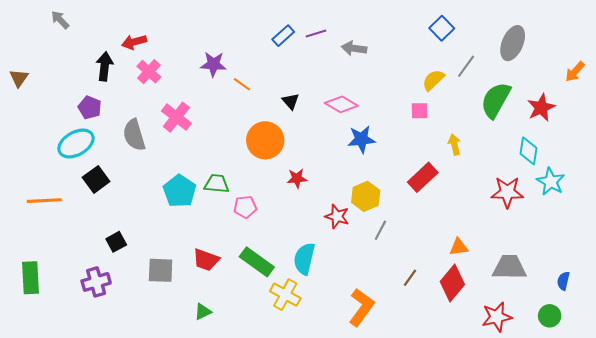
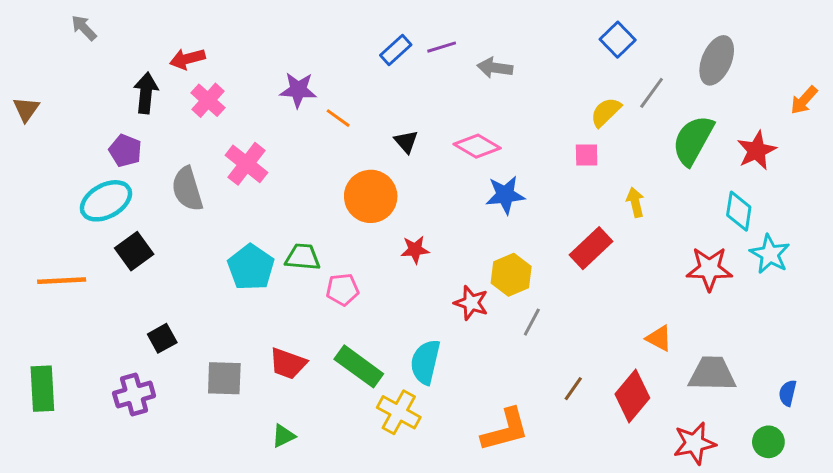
orange triangle: (459, 247) -> (659, 338), moved, turned 36
orange L-shape: (361, 307) -> (505, 430), turned 39

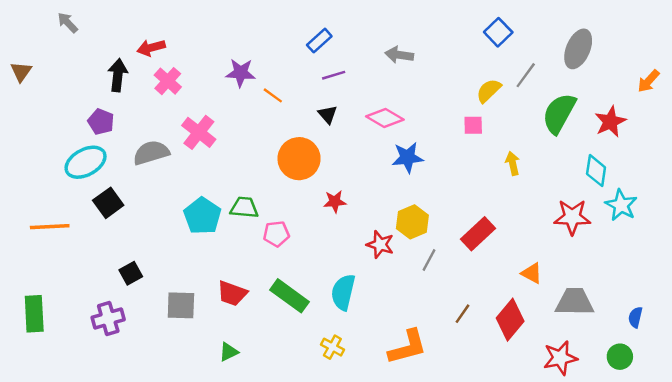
purple line: (442, 47) -> (334, 75), moved
brown triangle: (26, 109) -> (21, 72), moved
gray semicircle: (187, 189) -> (151, 153), turned 90
red rectangle: (591, 248) -> (478, 234), moved
yellow cross: (399, 412) -> (332, 347), moved, size x0.7

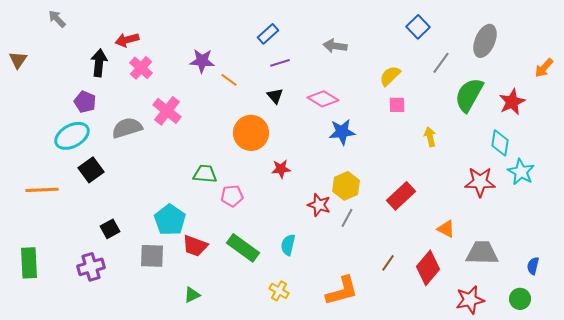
yellow semicircle: (489, 91) -> (390, 76), moved
cyan pentagon: (202, 216) -> (170, 220), moved
gray line: (429, 260) -> (347, 218), moved
cyan semicircle: (343, 292) -> (288, 245), size x0.7

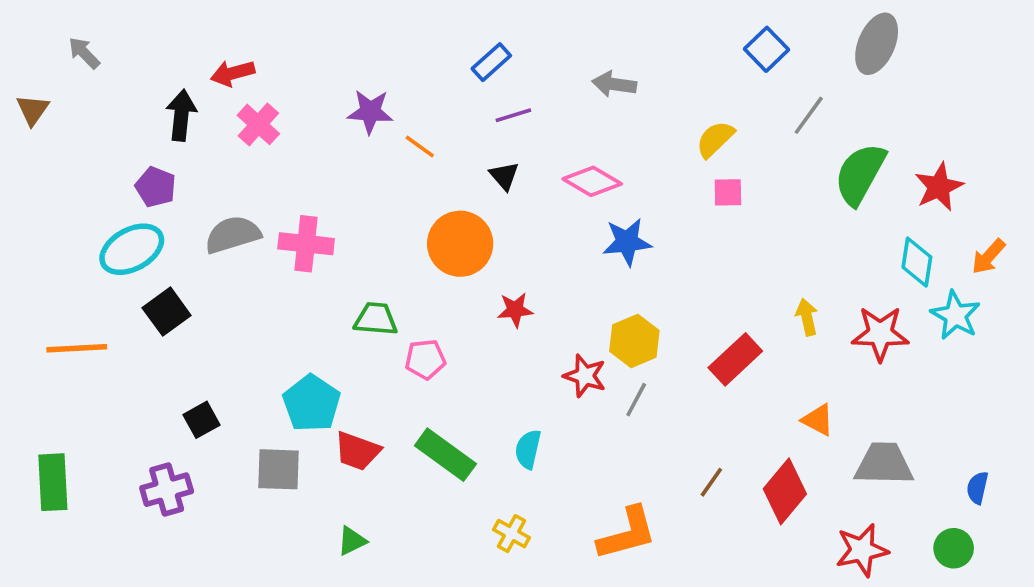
gray arrow: (57, 19) -> (84, 53), moved
gray ellipse: (485, 41) -> (877, 44), moved
orange arrow: (544, 68) -> (988, 257), moved
pink cross: (167, 111) -> (306, 244), moved, turned -32
yellow arrow: (430, 137) -> (807, 317), moved

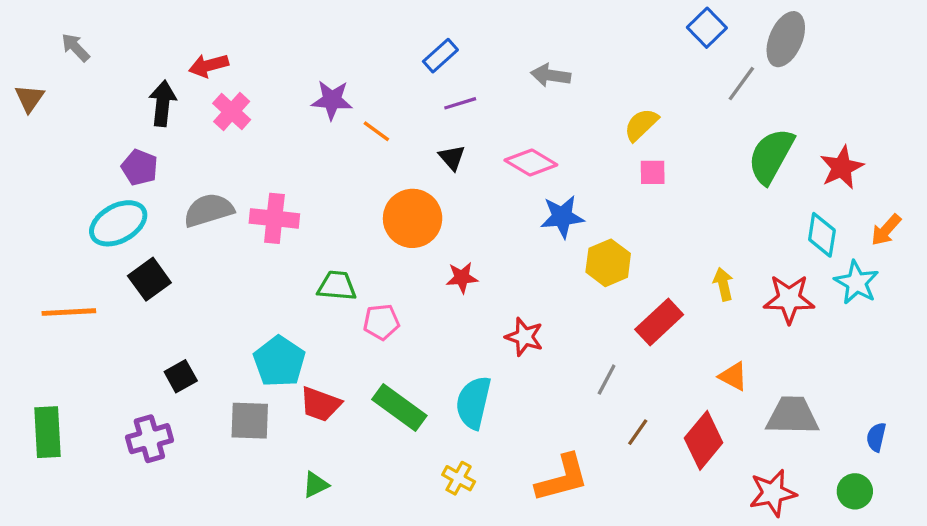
blue square: (766, 49) -> (707, 28), moved
gray line: (809, 115) -> (741, 84), moved
yellow hexagon: (634, 341) -> (608, 263), moved
gray line: (636, 400) -> (607, 380), moved
cyan semicircle: (528, 449) -> (473, 403), size x1.5

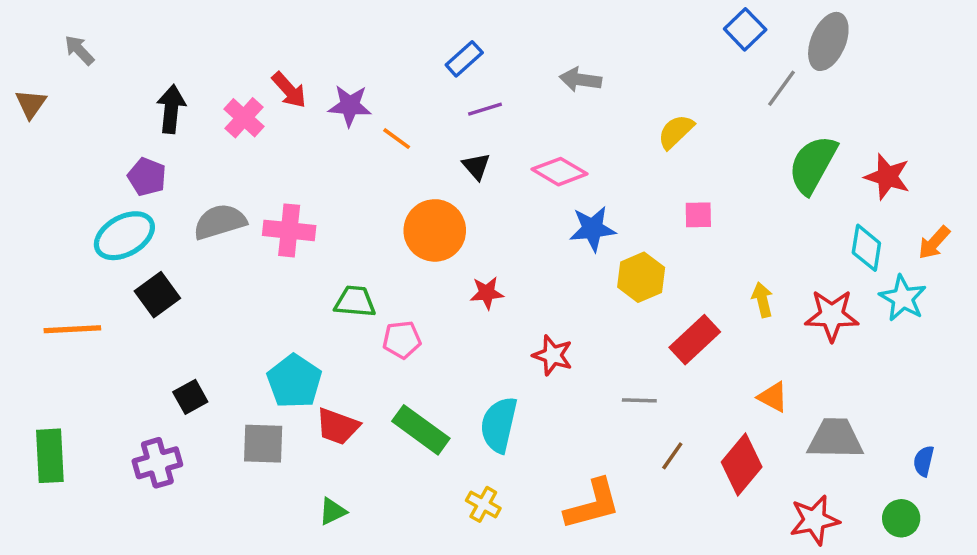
red arrow: (209, 65) -> (289, 90), moved, turned -117
red star: (842, 167) -> (887, 177), turned -30
pink square: (653, 172) -> (698, 215), moved
gray line: (607, 380) -> (639, 400), turned 64

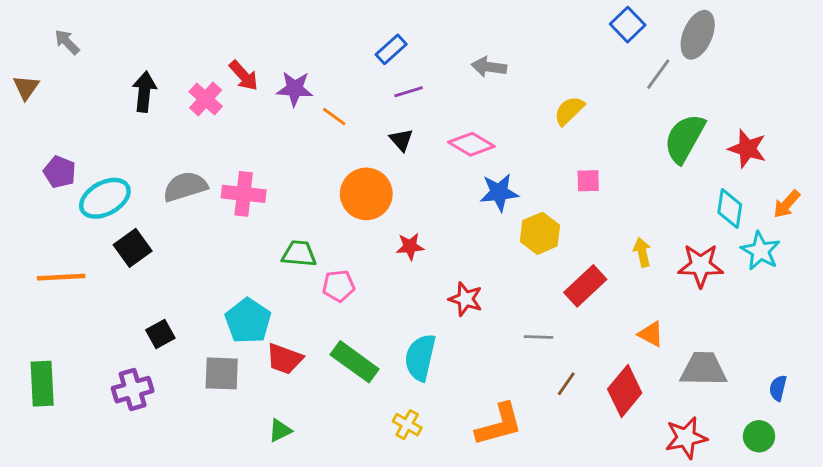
purple pentagon: (147, 177) -> (60, 172), moved

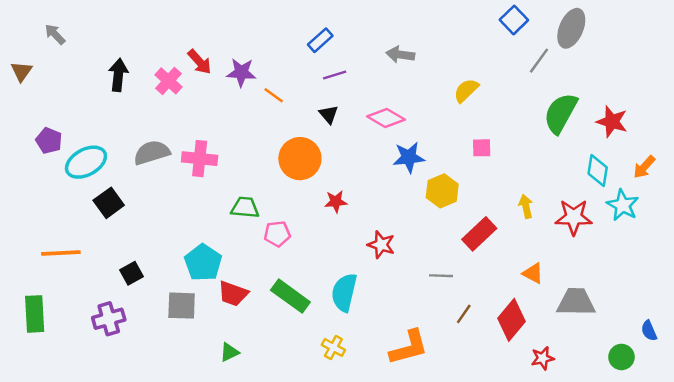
orange line: (61, 277) -> (61, 253), moved
blue semicircle: (778, 388) -> (649, 331), moved, turned -36
red star: (686, 438) -> (543, 358), moved, size x0.7

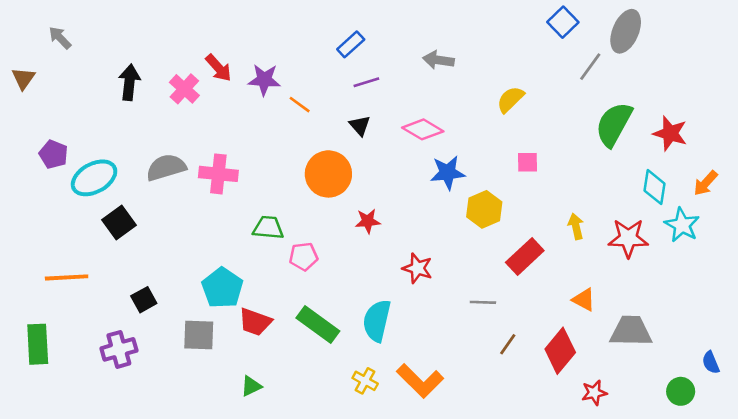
orange L-shape: (409, 347) -> (420, 381), moved, turned 60

